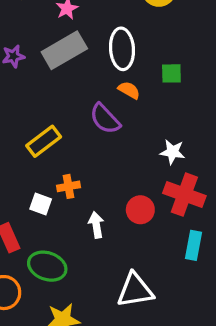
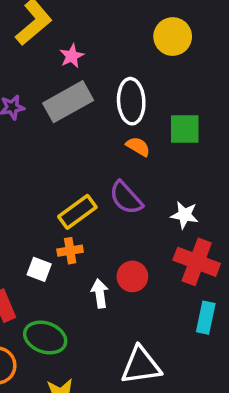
green square: (171, 73) -> (185, 129), size x1.4
purple semicircle: (105, 119) -> (126, 198), moved
yellow rectangle: (44, 141) -> (77, 212), moved
red circle: (140, 210) -> (132, 276), moved

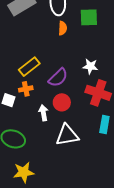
orange semicircle: (138, 146) -> (63, 28), turned 64
purple semicircle: (126, 198) -> (58, 78), moved, turned -90
white triangle: (141, 366) -> (67, 135), moved

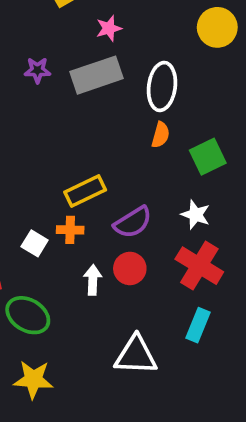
green square: (89, 17) -> (208, 157), moved, turned -36
white triangle: (67, 135) -> (136, 355), moved

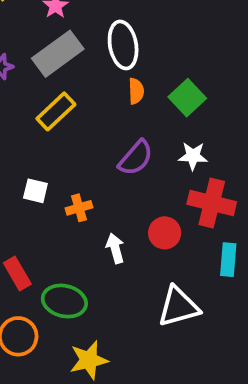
yellow rectangle: (85, 191) -> (56, 111), moved
purple semicircle: (133, 222) -> (136, 158), moved
white square: (35, 243) -> (35, 191), moved
red circle: (130, 268) -> (165, 233), moved

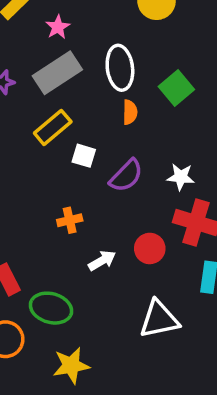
green square: (187, 98) -> (176, 88), moved
white square: (35, 191) -> (84, 156), moved
white arrow: (115, 248) -> (102, 261), turned 72

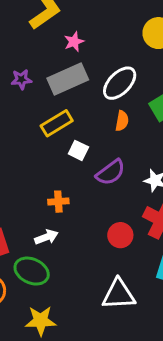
white ellipse: (120, 68) -> (120, 83), turned 42
white arrow: (102, 261) -> (46, 237), moved

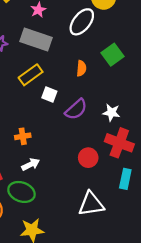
gray rectangle: (68, 79) -> (36, 39), turned 48
white ellipse: (120, 83) -> (82, 22), moved
orange cross: (58, 202) -> (23, 136), moved

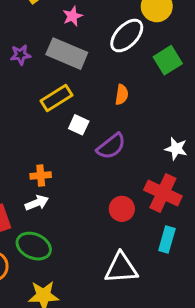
green square: (113, 55) -> (168, 60), moved
white star: (111, 113) -> (176, 149), moved
white arrow: (31, 164) -> (37, 203), moved

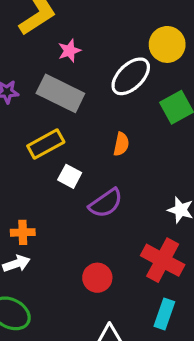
red circle: (122, 209) -> (97, 278), moved

